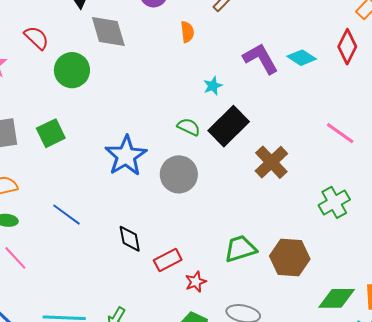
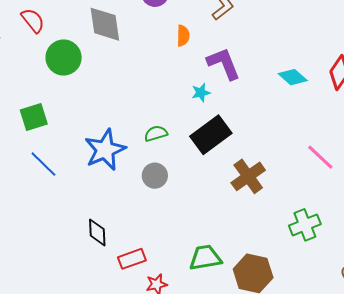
purple L-shape: (261, 59) -> (224, 64), moved
green semicircle: (189, 127) -> (156, 134), moved, turned -50
gray circle: (179, 174) -> (155, 176), size x0.7
blue line: (67, 215) -> (43, 164), moved

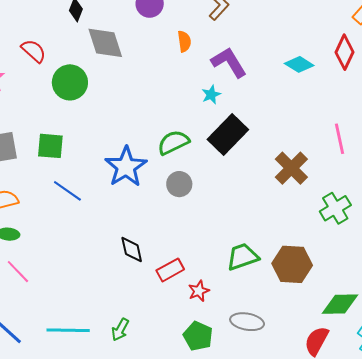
green square: (34, 117) -> (50, 146), turned 32
green semicircle: (156, 134) -> (173, 142), size x1.4
pink line: (320, 157) -> (339, 139), turned 44
brown cross: (248, 176) -> (291, 168), moved

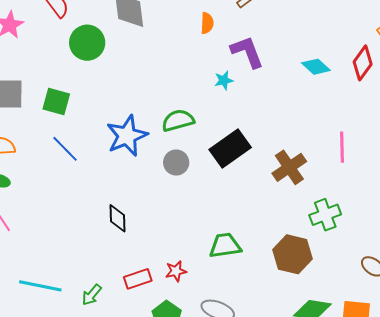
black rectangle: (228, 135) -> (230, 149), moved
brown hexagon: (292, 264) -> (293, 254), moved
red rectangle: (170, 270) -> (138, 279), moved

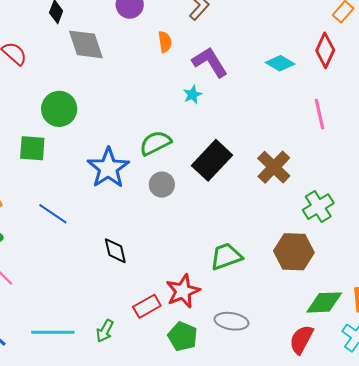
green circle: (87, 43) -> (59, 109), moved
pink line: (342, 147) -> (320, 114), moved
blue line: (65, 149) -> (53, 214), moved
red star: (176, 271) -> (183, 291), size x1.6

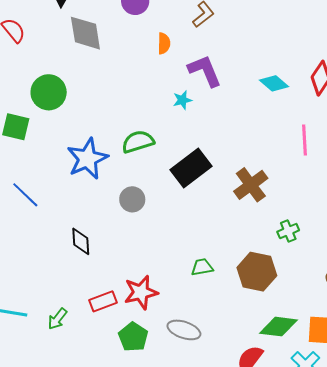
gray circle: (162, 185) -> (132, 199), moved
green cross: (318, 207) -> (288, 231), size x0.7
green trapezoid: (226, 256) -> (202, 267), moved, size x0.7

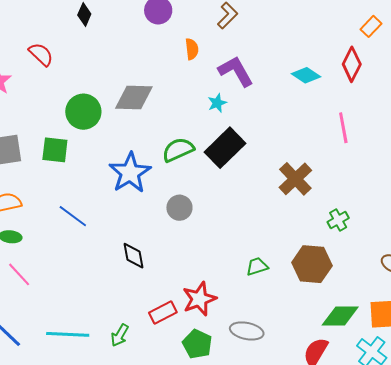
gray diamond: (85, 33) -> (134, 97), moved, turned -72
black rectangle: (191, 168) -> (225, 148), moved

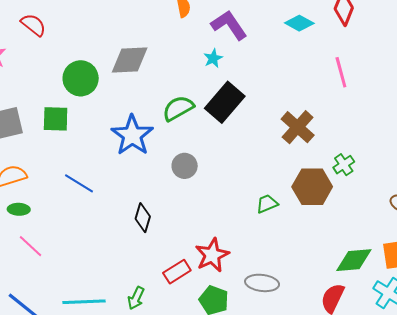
black diamond: (133, 256) -> (143, 218), turned 32
brown hexagon: (312, 264) -> (312, 187), moved
green trapezoid: (257, 266) -> (267, 204), moved

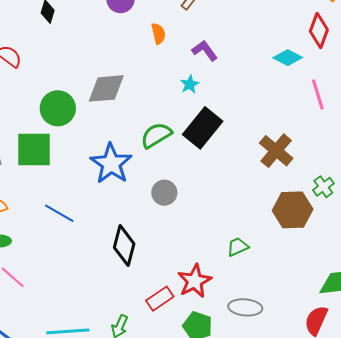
cyan diamond: (299, 23) -> (288, 58), moved
purple L-shape: (229, 25) -> (205, 51), size x0.7
green square: (56, 119) -> (34, 150), size x1.4
green trapezoid: (267, 204) -> (238, 247), moved
black diamond: (143, 218) -> (124, 246), size x1.4

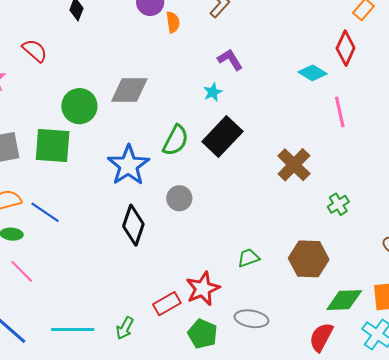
orange semicircle: (158, 34) -> (173, 22), moved
green semicircle: (156, 135) -> (176, 140), turned 144
brown hexagon: (293, 210) -> (309, 259), moved
blue line: (59, 213) -> (45, 212), moved
black diamond: (124, 246) -> (133, 225), moved

